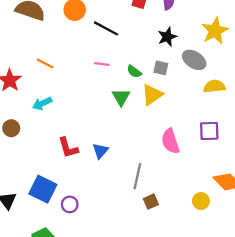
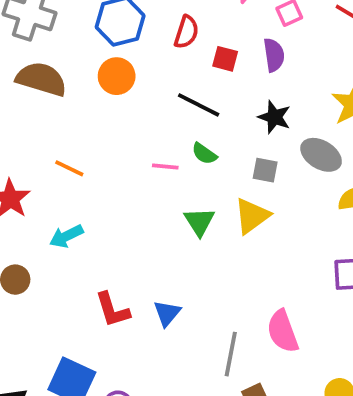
black line: (106, 28) -> (199, 105), moved
black star: (167, 37) -> (274, 117), turned -30
green semicircle: (134, 72) -> (204, 154), moved
pink semicircle: (170, 141) -> (283, 331), moved

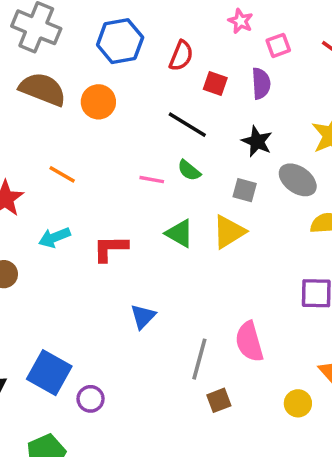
orange circle: (117, 76) -> (98, 102), moved
green triangle: (199, 222) -> (180, 233), turned -32
red L-shape: (112, 310) -> (110, 248), moved, turned 102

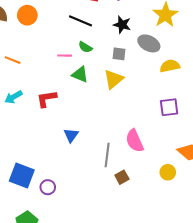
green triangle: (180, 233) -> (80, 74), moved

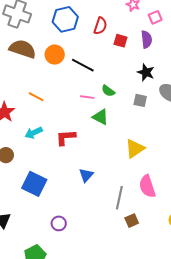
black line: (80, 21) -> (83, 65), moved
yellow triangle: (113, 79) -> (135, 149), moved
blue square: (22, 176) -> (34, 184), moved

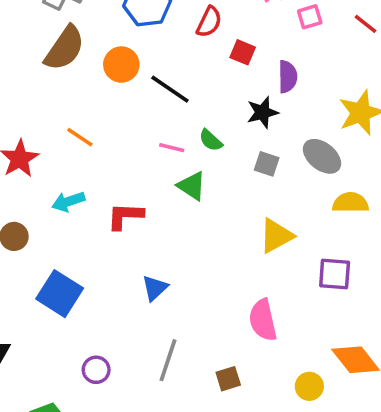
purple semicircle: (146, 39) -> (288, 77), moved
brown semicircle: (23, 49) -> (65, 48), turned 100
black star: (146, 72) -> (262, 112), moved, turned 30
yellow triangle: (135, 149) -> (276, 236), moved
gray line: (119, 198) -> (168, 360), moved

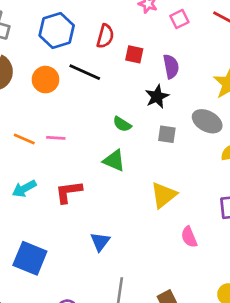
black line: (170, 89) -> (85, 72), moved
pink line: (172, 148) -> (56, 138), moved
yellow triangle: (276, 236) -> (164, 195), moved
pink semicircle: (263, 320) -> (189, 237), moved, size x0.7

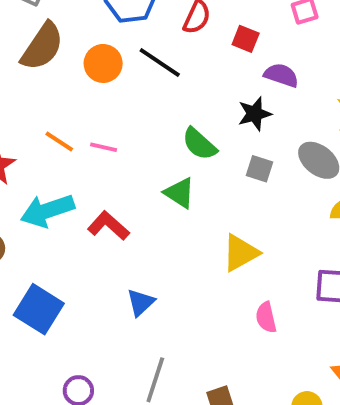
red square: (134, 54) -> (246, 39), moved
purple semicircle: (171, 66) -> (281, 75), turned -70
green semicircle: (122, 124) -> (199, 144), size x1.4
cyan arrow: (24, 189) -> (47, 211), size x1.5
red L-shape: (69, 192) -> (108, 226), turned 40

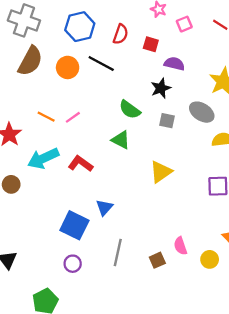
pink line: (104, 147) -> (73, 117), turned -42
blue square: (39, 309) -> (74, 225), moved
pink semicircle: (266, 317) -> (180, 246), moved

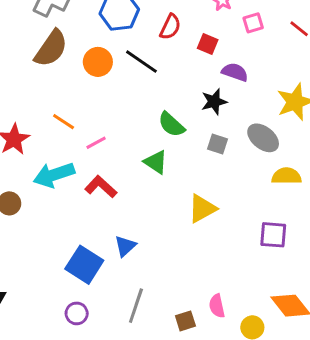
pink line: (73, 117) -> (96, 143), moved

